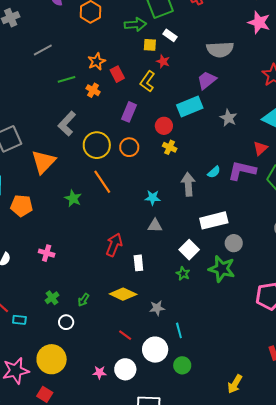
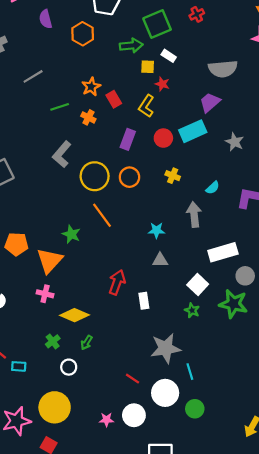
red circle: (164, 126) -> (163, 138), moved
orange triangle: (43, 162) -> (49, 261), moved
cyan semicircle: (214, 172) -> (213, 188), moved
yellow diamond: (123, 294) -> (75, 315), moved
gray star: (157, 308) -> (166, 348), size x1.8

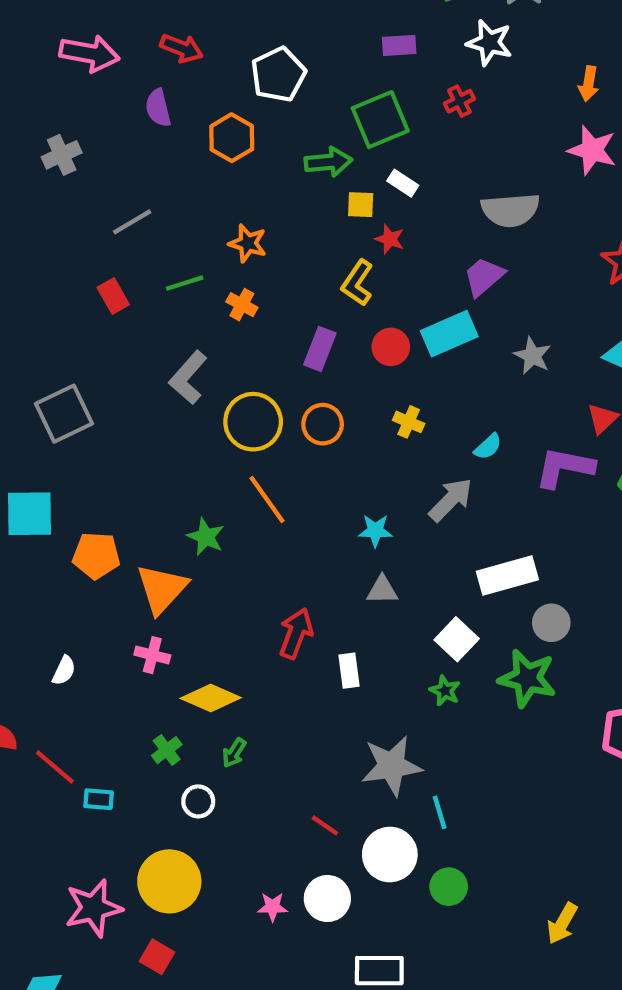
orange star: (91, 87) -> (248, 243), turned -30
red rectangle: (114, 99) -> (113, 296), moved
gray arrow: (194, 215) -> (451, 500), turned 50

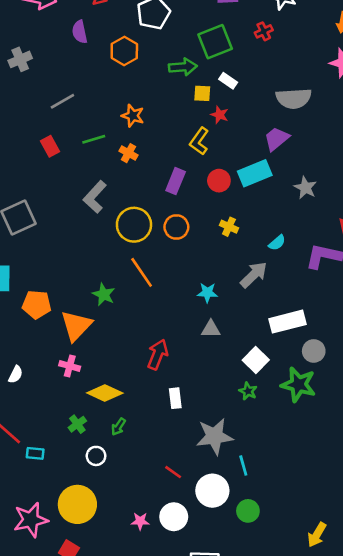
white rectangle: (349, 671) -> (175, 398), moved

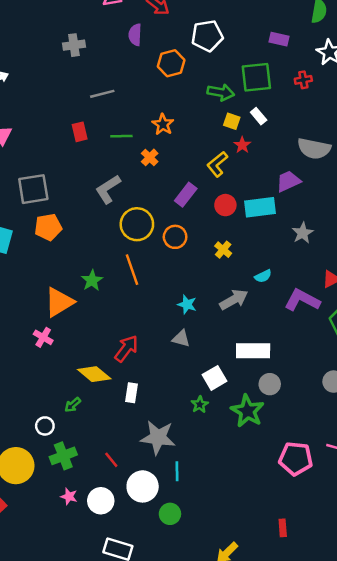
orange pentagon: (37, 305) -> (48, 227), moved, turned -30
yellow diamond: (105, 393) -> (94, 374), moved
green cross: (77, 424) -> (63, 456), moved, size x1.5

